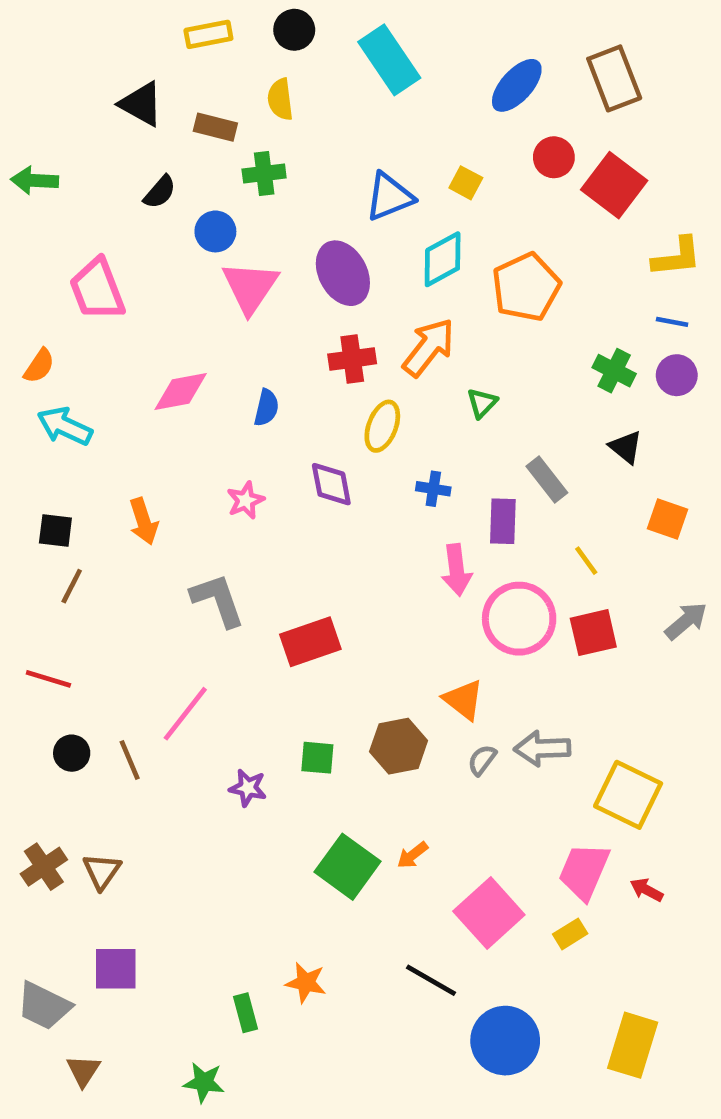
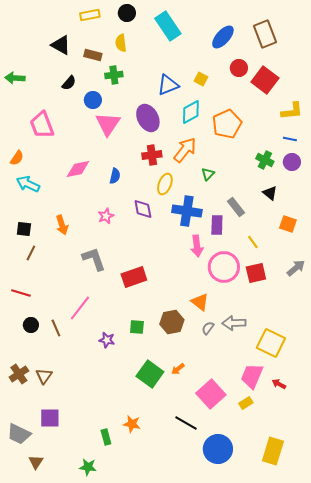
blue cross: (433, 489) -> (187, 211), size x2.0

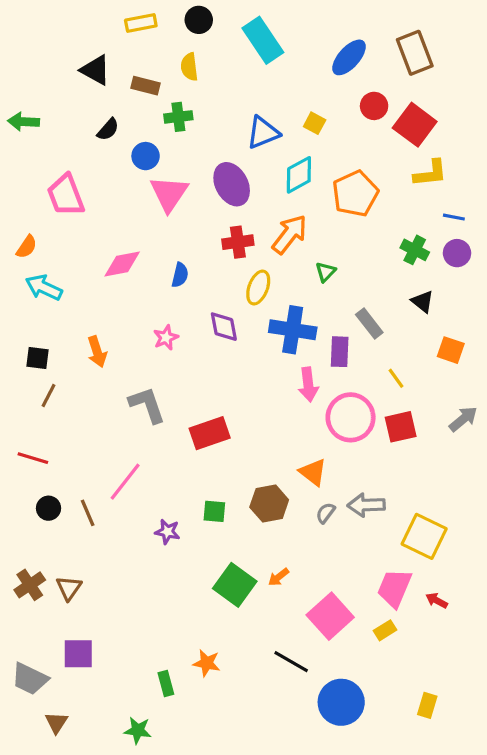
yellow L-shape: (292, 111) -> (430, 173), moved
yellow rectangle: (273, 451) -> (427, 705), size x0.6

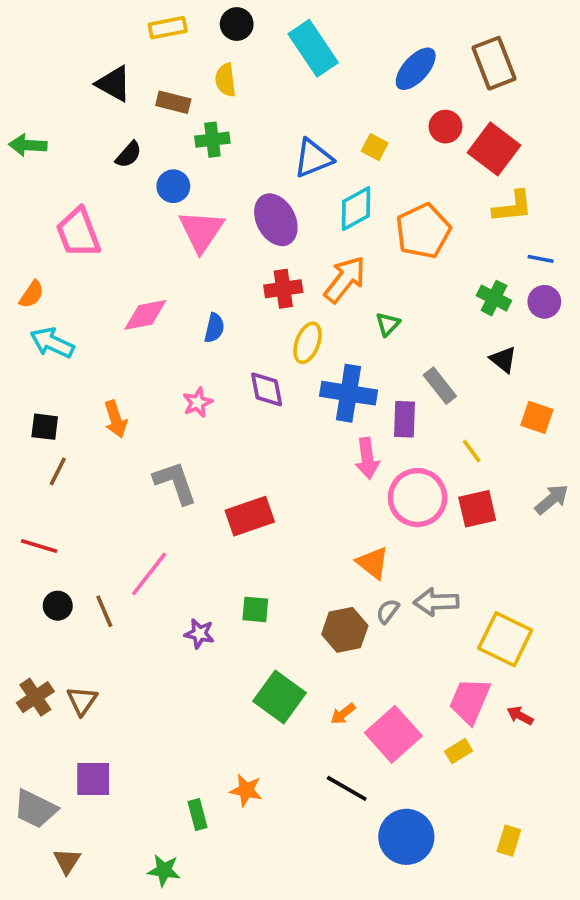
brown hexagon: (269, 503) -> (345, 630), moved
orange arrow: (279, 577) -> (343, 714), moved

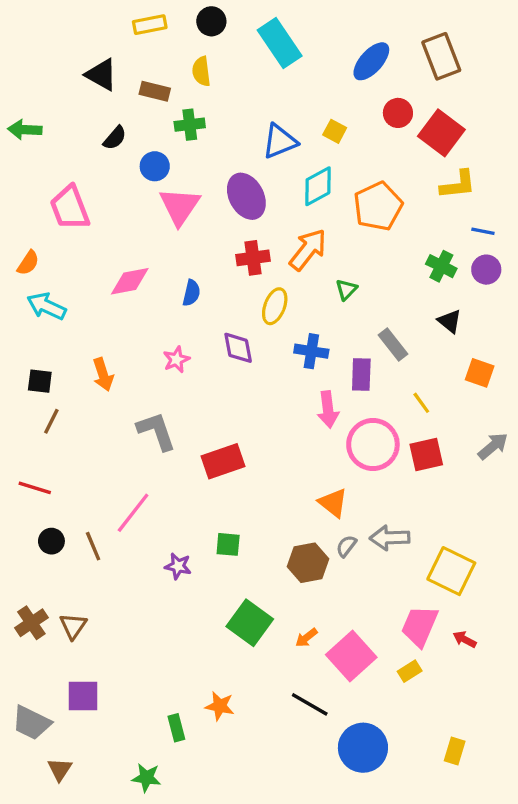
blue cross: (349, 393) -> (311, 351), size x0.7

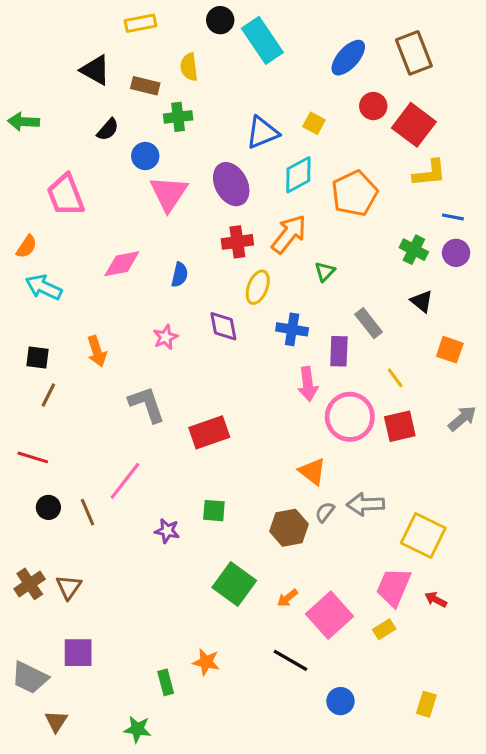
black circle: (211, 21) -> (220, 20), moved
blue circle: (363, 748) -> (340, 701), size x0.6

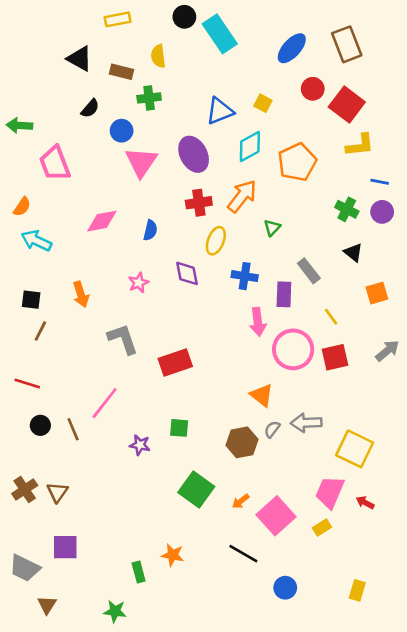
green arrow: (23, 122) -> (19, 125), moved
orange square: (450, 350) -> (377, 293), turned -35

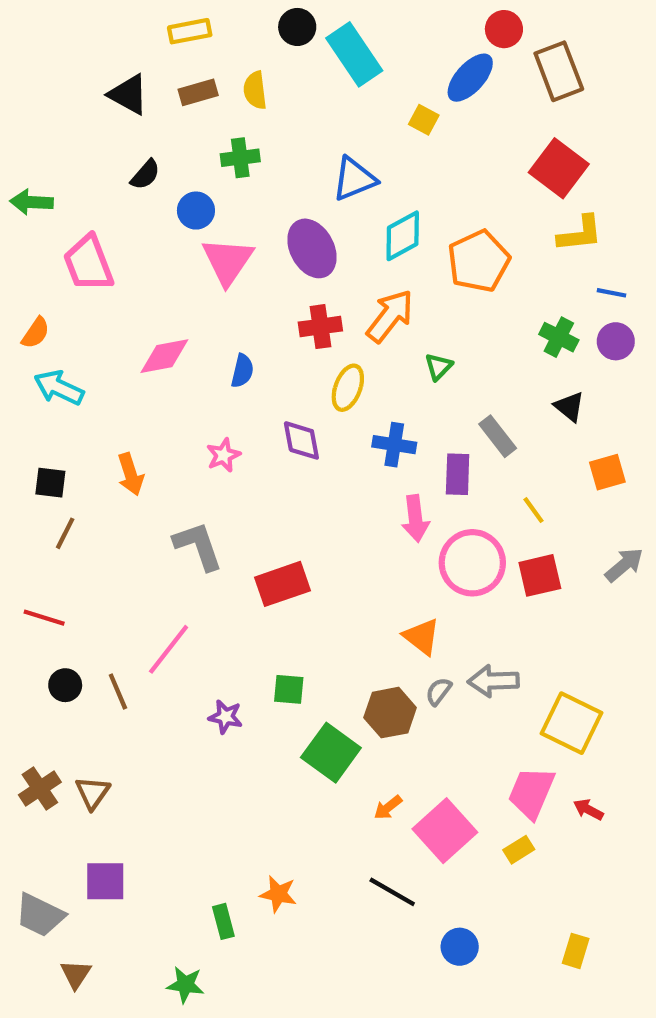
brown rectangle: (122, 72) -> (198, 92), moved, turned -30
red circle: (313, 89) -> (504, 29), moved
yellow square: (263, 103) -> (424, 120), moved
green square: (196, 490) -> (331, 753), moved

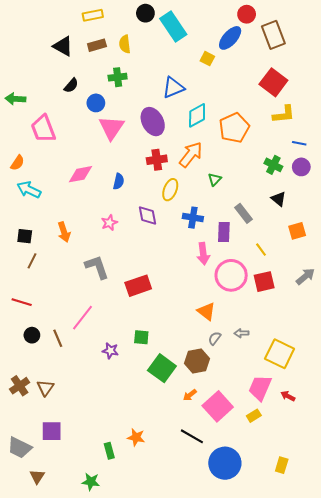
gray arrow: (493, 681) -> (241, 333), size x0.6
brown hexagon: (390, 713) -> (197, 361), moved
blue circle: (460, 947) -> (225, 463), size x1.8

